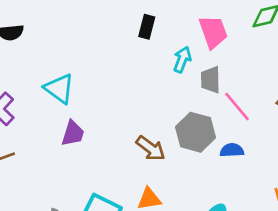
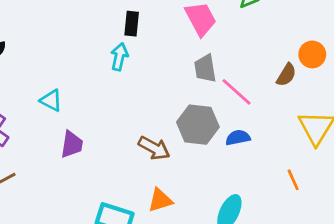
cyan arrow: (182, 59) -> (119, 57), moved
cyan triangle: (59, 89) -> (51, 100), size x0.7

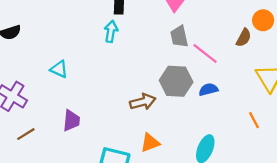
purple trapezoid: (72, 144) -> (71, 120), moved
brown arrow: (154, 148) -> (143, 102), turned -40

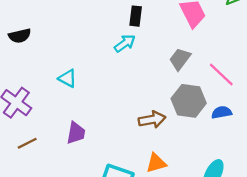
cyan arrow: (111, 31) -> (125, 43), turned 40
gray trapezoid: (179, 36) -> (180, 59), moved, turned 45

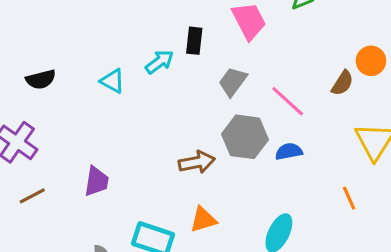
black rectangle: (136, 16) -> (194, 41), moved
black semicircle: (20, 36) -> (41, 79), moved
cyan triangle: (68, 78) -> (112, 81), moved

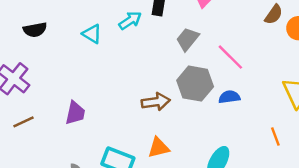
brown semicircle: (342, 83) -> (274, 15), moved

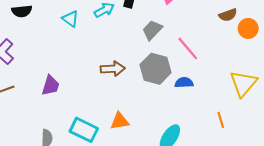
brown semicircle: (274, 15) -> (228, 15), turned 30
brown arrow: (156, 102) -> (113, 69), moved

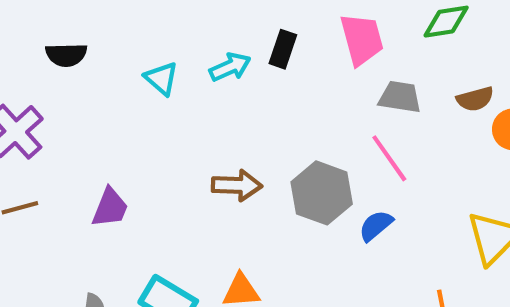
gray trapezoid: (152, 30) -> (400, 97), moved, turned 50
blue semicircle: (184, 83) -> (376, 226), turned -42

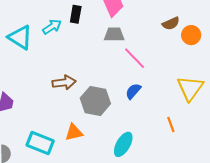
cyan triangle: (161, 78) -> (20, 37), size x1.5
gray trapezoid: (400, 97) -> (114, 35), moved
gray hexagon: (322, 193) -> (95, 101), moved

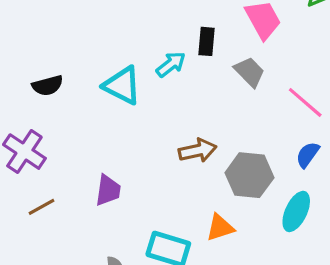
gray trapezoid: (114, 35) -> (250, 72), moved, turned 50
cyan ellipse: (123, 144) -> (296, 211), moved

